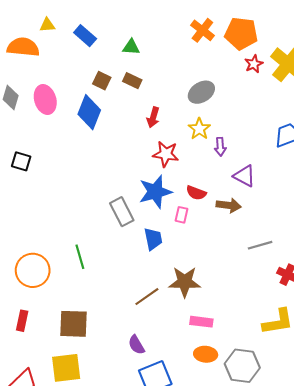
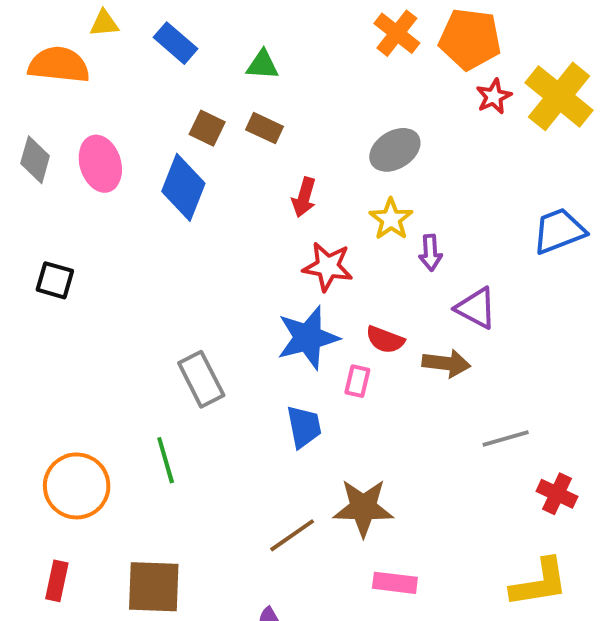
gray rectangle: (122, 212) -> (201, 379), moved

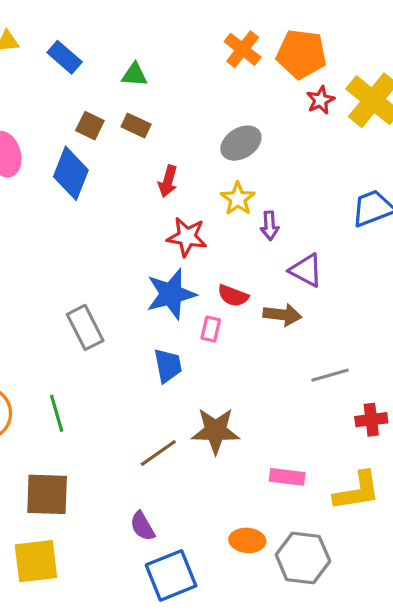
green line: (166, 460) -> (57, 413), moved
red cross: (557, 494) -> (371, 420), turned -32
pink rectangle: (395, 583) -> (287, 477), moved

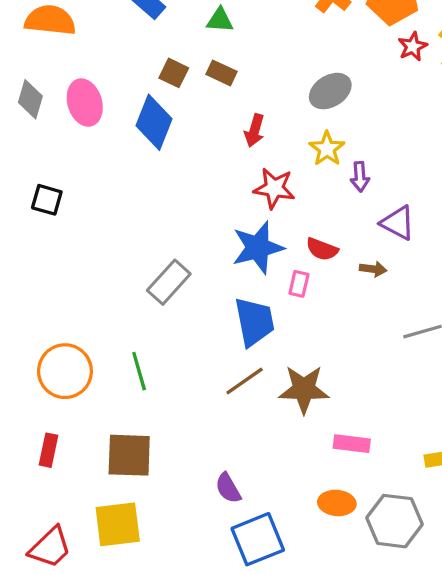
brown arrow: (282, 315) -> (373, 269), size x0.7
gray rectangle: (85, 327) -> (169, 282), turned 69
blue trapezoid: (168, 366) -> (254, 322), size x1.4
brown line: (158, 453) -> (245, 381), moved
pink rectangle: (287, 477) -> (352, 444), moved

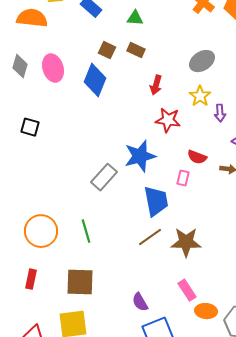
blue star: (258, 248) -> (140, 156), moved
pink rectangle: (352, 444) -> (187, 290), moved, turned 50

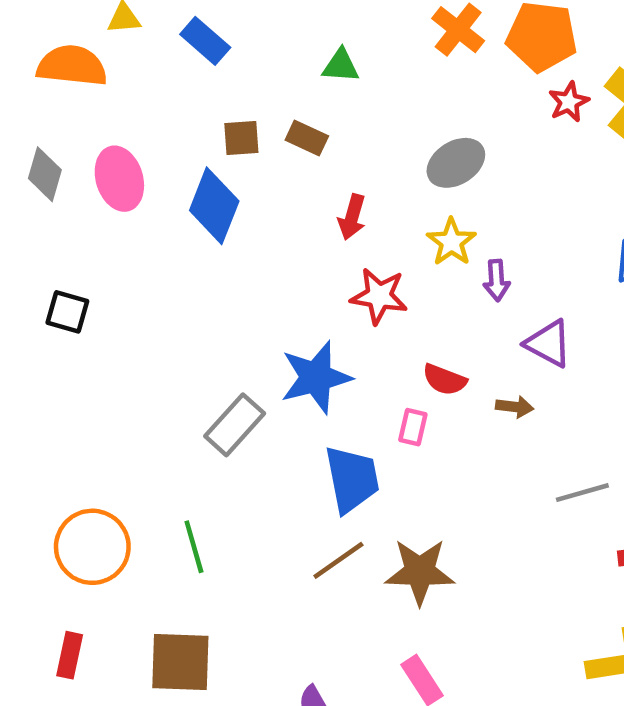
green triangle: (135, 18) -> (341, 66), moved
brown square: (107, 50) -> (241, 138), turned -30

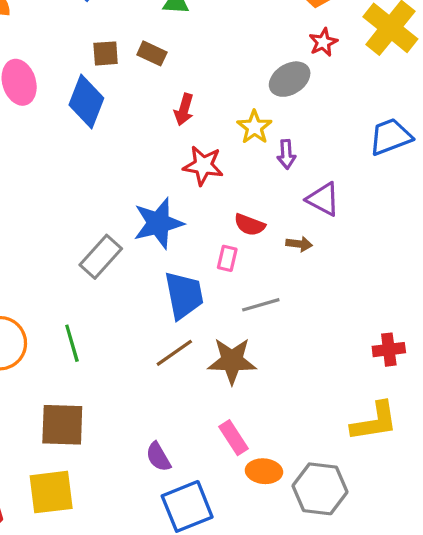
red star: (569, 102) -> (323, 42), moved
gray ellipse: (456, 163) -> (290, 79), moved
gray line: (582, 493) -> (261, 305), moved

